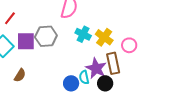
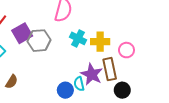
yellow cross: (104, 37) -> (100, 42), turned -36
purple square: (26, 41) -> (22, 33), moved, turned -30
black circle: (105, 83) -> (122, 90), moved

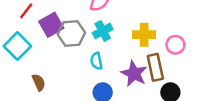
cyan cross: (78, 38) -> (103, 31), moved, turned 35
brown semicircle: (12, 82) -> (39, 82), turned -56
cyan semicircle: (79, 84) -> (96, 61), moved

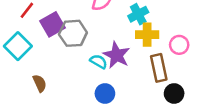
cyan cross: (103, 31) -> (138, 14), moved
cyan semicircle: (96, 61) -> (99, 62), turned 132
purple star: (134, 74) -> (116, 55), moved

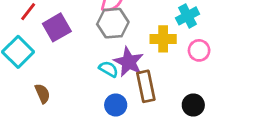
cyan cross: (138, 14) -> (188, 16), moved
gray hexagon: (73, 33) -> (113, 23), moved
brown rectangle: (159, 68) -> (146, 86), moved

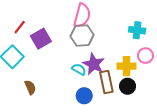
cyan cross: (188, 16) -> (137, 30), turned 35
yellow cross: (163, 39) -> (126, 66), moved
black circle: (193, 105) -> (128, 86), moved

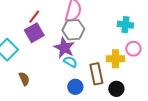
red line: (20, 27) -> (34, 17), moved
purple star: (94, 64) -> (64, 48), moved
black circle: (128, 86) -> (116, 89), moved

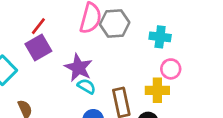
gray hexagon: (73, 30) -> (115, 23), moved
yellow cross: (115, 59) -> (157, 90), moved

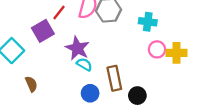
red line: (38, 26) -> (59, 12), moved
yellow cross: (157, 90) -> (177, 53), moved

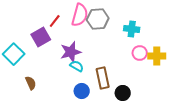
purple star: (77, 48) -> (71, 52), turned 30

